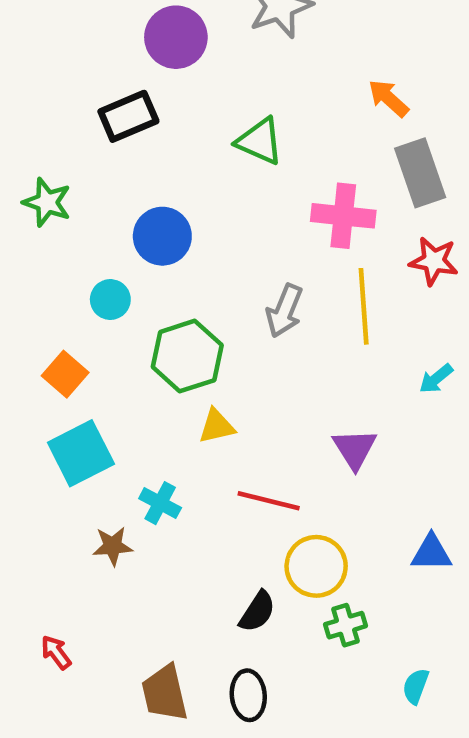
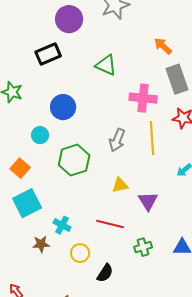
yellow triangle: (217, 426) -> (120, 185), moved
yellow circle: (316, 566) -> (80, 253), moved, size x0.7
green cross: (346, 625) -> (143, 247), moved

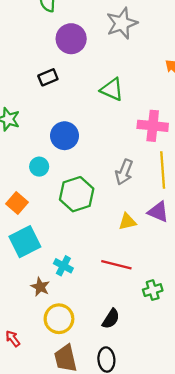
black rectangle: (48, 54) -> (48, 77), size x0.7
purple triangle: (148, 201) -> (158, 212), moved, turned -35
brown star: (41, 244) -> (40, 287), turned 30
yellow circle: (80, 253) -> (59, 319), moved, size x1.4

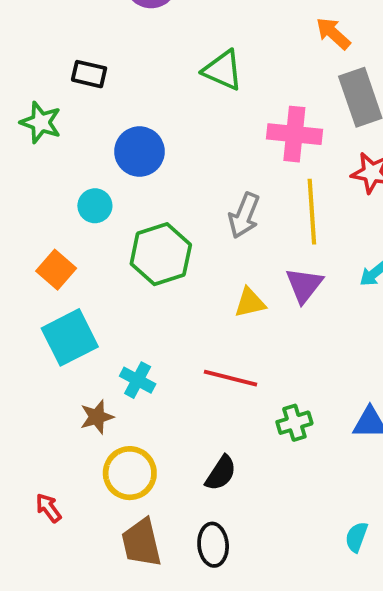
black rectangle: (48, 77) -> (89, 74), moved, turned 36
purple triangle: (158, 212) -> (304, 285), turned 45
brown star: (40, 287) -> (97, 417), turned 30

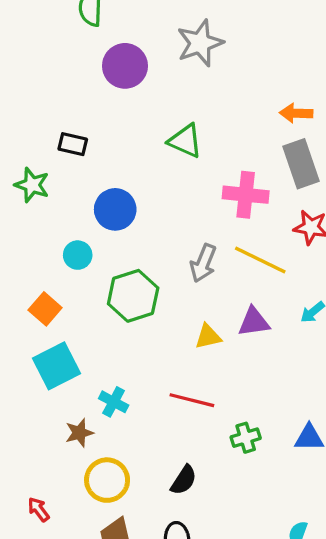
orange arrow: (333, 33) -> (296, 113), moved, turned -40
yellow line: (312, 212) -> (260, 260), turned -60
purple triangle: (304, 285) -> (254, 322), turned 44

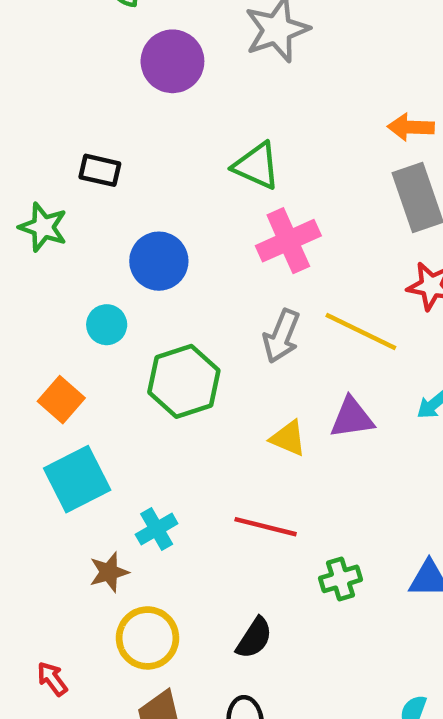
pink cross: (246, 195) -> (288, 241), moved, turned -30
yellow triangle: (208, 337) -> (288, 438), turned 36
cyan cross: (114, 402) -> (157, 529), turned 32

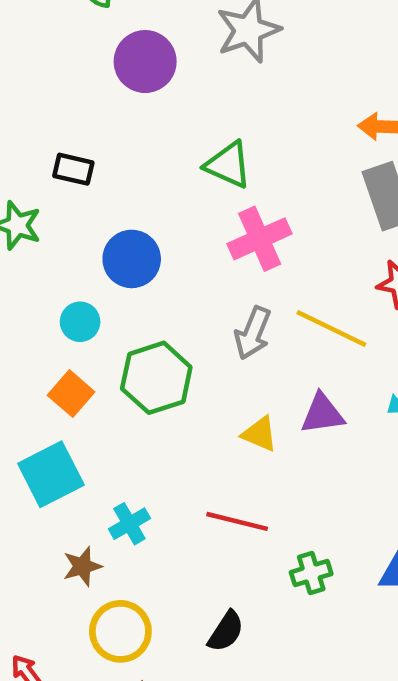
orange square: (61, 400) -> (71, 394), moved

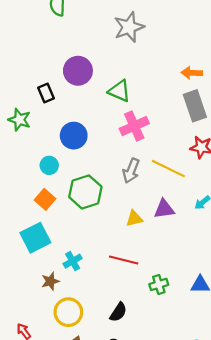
purple circle: (145, 62) -> (78, 71), moved
black rectangle: (73, 169) -> (46, 93), turned 54
yellow triangle: (260, 434) -> (134, 219), turned -36

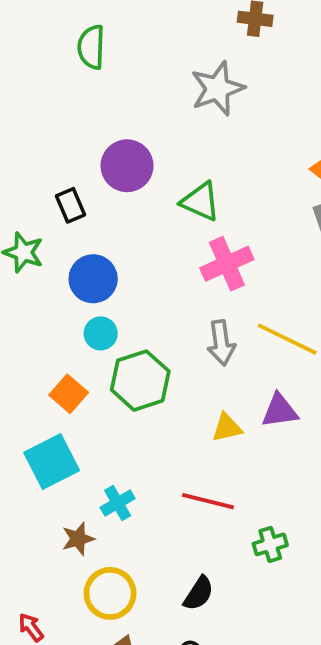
blue circle: (74, 136) -> (93, 279), moved
cyan circle: (49, 165) -> (101, 333), moved
gray arrow: (131, 171) -> (221, 343), turned -30

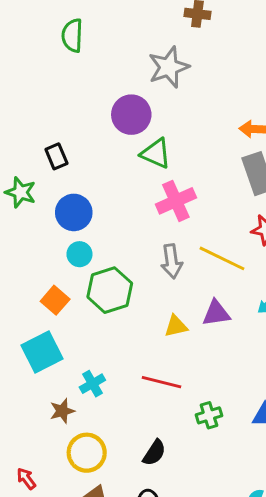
purple circle: (127, 166) -> (131, 115), moved

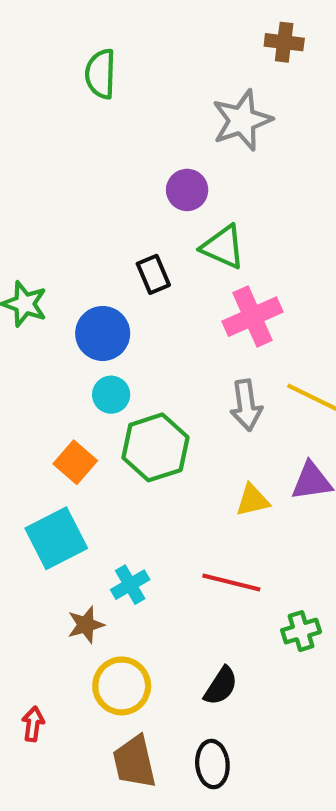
purple circle: (131, 115) -> (187, 190), size x0.7
black rectangle: (56, 156) -> (153, 274), moved
red arrow: (26, 479) -> (33, 724), turned 45

